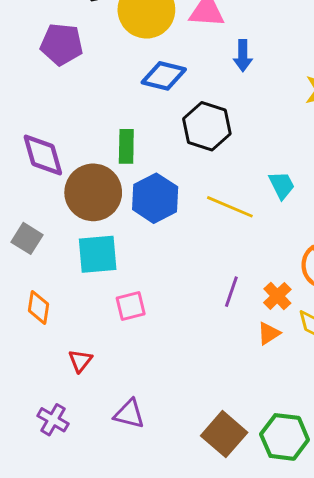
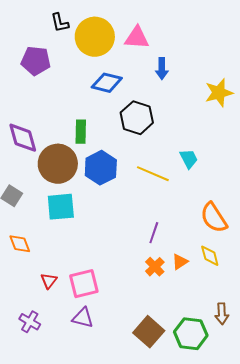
orange cross: (277, 296) -> (155, 267), moved
pink square: (131, 306) -> (84, 284), moved, size x1.4
orange diamond: (39, 307) -> (20, 244), turned -30

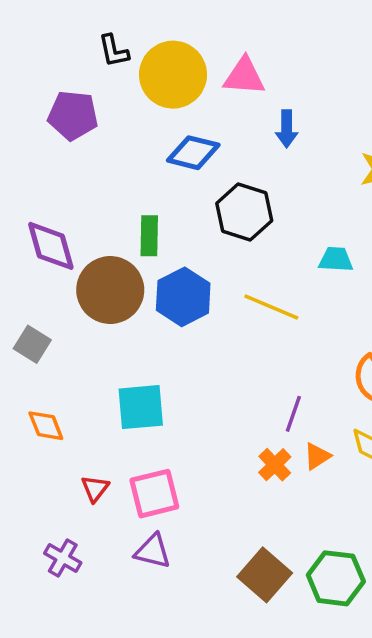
cyan trapezoid: (189, 159) -> (336, 259), moved, turned -60
cyan square: (61, 207) -> (141, 407), moved
purple line: (154, 233) -> (293, 414), moved

